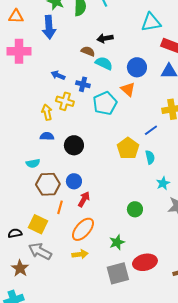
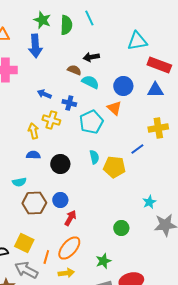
yellow pentagon: (128, 148) -> (114, 167), turned -30
cyan semicircle: (150, 157) -> (94, 157), moved
orange line: (60, 207) -> (46, 257), moved

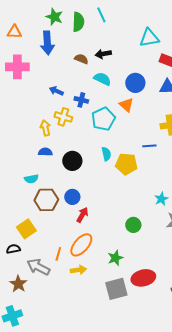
brown semicircle: (74, 70) -> (81, 59), moved
blue line: (137, 149) -> (149, 146), turned 32
yellow square: (24, 243) -> (26, 229), moved, turned 30

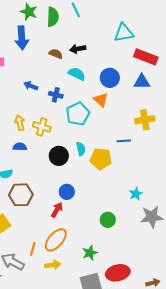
yellow cross: (63, 117) -> (42, 127), moved
black circle: (72, 161) -> (59, 156), moved
blue circle: (72, 197) -> (67, 192), moved

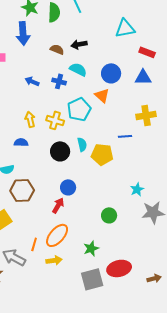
red rectangle: (146, 57) -> (147, 52), size x0.7
blue cross: (56, 95) -> (59, 81), moved
yellow arrow: (20, 123) -> (30, 119), moved
yellow cross: (42, 127) -> (55, 120), moved

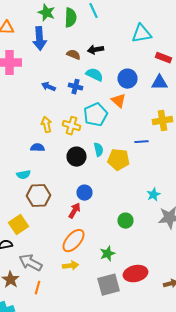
orange line: (34, 244) -> (38, 288), moved

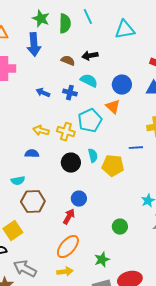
cyan triangle: (142, 34) -> (125, 30), moved
yellow arrow: (46, 125) -> (41, 131), turned -63

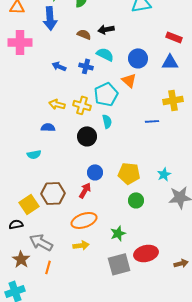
cyan semicircle: (93, 156) -> (107, 121), moved
yellow pentagon: (113, 166) -> (129, 173), moved
brown hexagon: (33, 202) -> (53, 193), moved
orange ellipse: (68, 247) -> (84, 220), turned 30

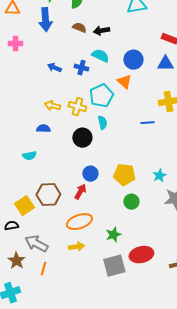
brown semicircle: (84, 34) -> (79, 28), moved
pink cross: (20, 42) -> (15, 44), size x0.6

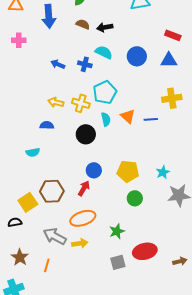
orange triangle: (124, 82) -> (128, 116), moved
gray arrow: (36, 244) -> (55, 236), moved
gray square: (114, 266) -> (118, 262), size x0.7

